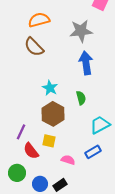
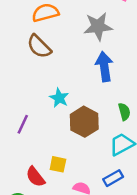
green semicircle: (81, 98) -> (124, 112), moved
brown hexagon: (53, 114) -> (84, 122), moved
purple line: (21, 132) -> (23, 124), moved

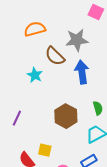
brown semicircle: (39, 46) -> (55, 56), moved
cyan star: (59, 98) -> (35, 75), moved

